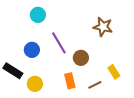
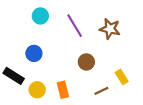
purple line: (59, 43) -> (75, 26), moved
orange rectangle: (70, 81) -> (63, 90), moved

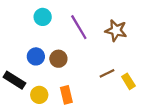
brown circle: (86, 62) -> (58, 59), moved
brown line: (101, 91) -> (107, 73), moved

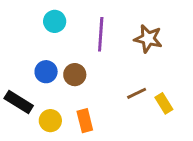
purple line: (79, 27) -> (101, 34), turned 35

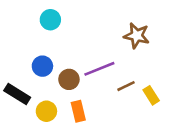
purple line: (101, 34) -> (99, 69), moved, turned 64
brown circle: (75, 75) -> (69, 79), moved

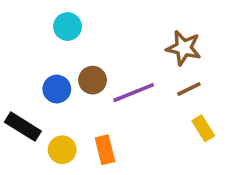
brown circle: (69, 79) -> (93, 80), moved
brown line: (126, 86) -> (189, 89), moved

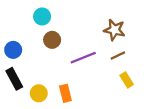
brown circle: (93, 80) -> (52, 40), moved
blue circle: (57, 89) -> (13, 50), moved
black rectangle: (23, 127) -> (14, 79), turned 30

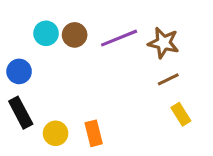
cyan circle: (42, 16) -> (46, 33), moved
brown circle: (52, 40) -> (75, 35), moved
purple line: (83, 58) -> (119, 38), moved

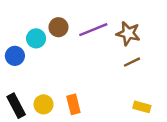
cyan circle: (46, 33) -> (36, 38), moved
black rectangle: (21, 113) -> (16, 106), moved
yellow rectangle: (181, 114) -> (142, 107), moved, turned -42

